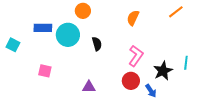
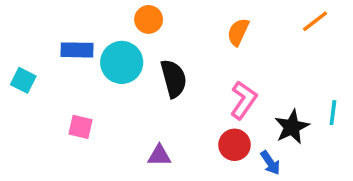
black semicircle: (97, 44) -> (174, 79), size x1.5

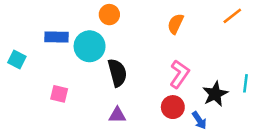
black semicircle: (174, 79) -> (117, 73), moved

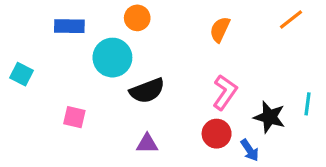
blue rectangle: (56, 37) -> (69, 26), moved
black semicircle: (117, 73) -> (147, 91), turned 84
black star: (215, 94) -> (269, 117), turned -30

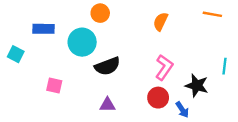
orange line: (291, 20) -> (212, 14), turned 48
blue rectangle: (69, 26) -> (43, 29), moved
cyan line: (307, 104) -> (224, 66), moved

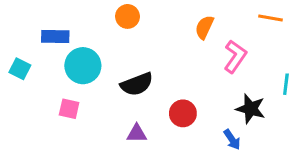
cyan circle: (82, 42) -> (83, 66), moved
pink L-shape: (164, 67) -> (235, 56), moved
red circle: (158, 98) -> (183, 113), moved

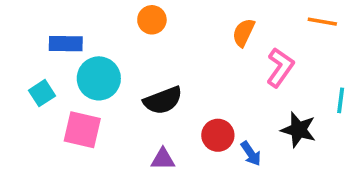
cyan square: (20, 69) -> (42, 93), moved, turned 30
pink square: (69, 109) -> (82, 130), size x1.5
blue arrow: (232, 140) -> (251, 154), moved

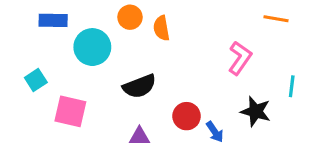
orange semicircle: (244, 33) -> (161, 28), moved, turned -35
blue rectangle: (66, 44) -> (53, 20), moved
cyan circle: (99, 78) -> (92, 47), moved

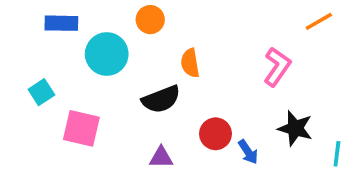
orange line: (276, 19) -> (319, 21), turned -40
orange semicircle: (161, 28) -> (190, 63), moved
cyan line: (292, 86) -> (337, 154), moved

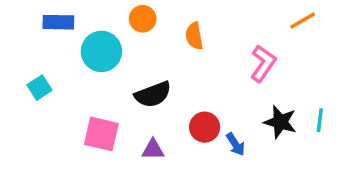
orange semicircle: (190, 63) -> (194, 36), moved
pink square: (81, 128) -> (101, 134), moved
cyan line: (337, 154) -> (320, 120), moved

